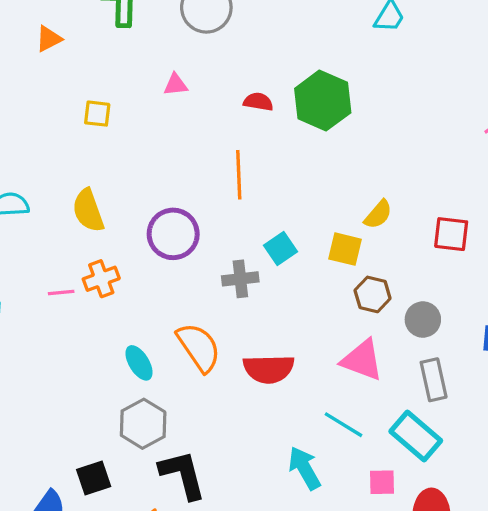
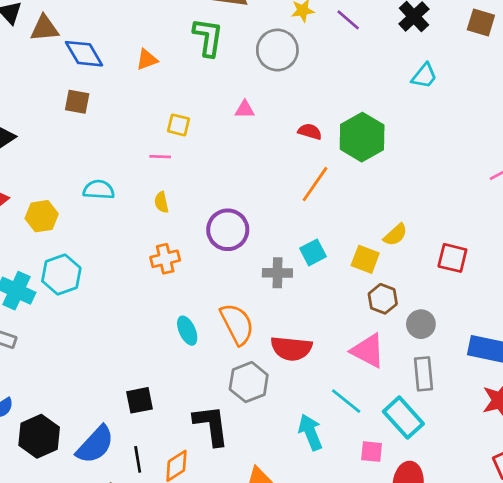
orange line: (239, 175) -> (315, 184), moved, turned 30
yellow semicircle: (88, 210) -> (161, 202), size x0.6
pink line: (61, 292) -> (160, 157), moved
gray hexagon: (143, 424) -> (249, 382), moved
black square: (94, 478) -> (139, 400), moved

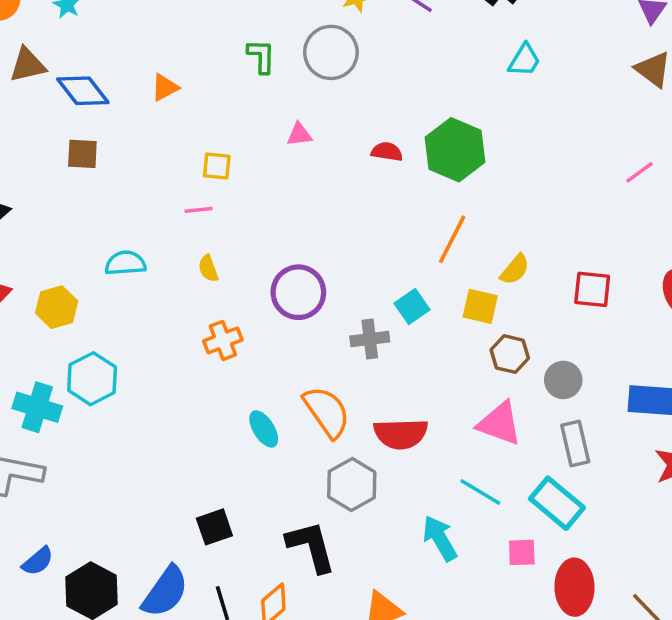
green L-shape: (208, 37) -> (261, 56), moved, size x0.7
orange line: (315, 184) -> (452, 239), moved

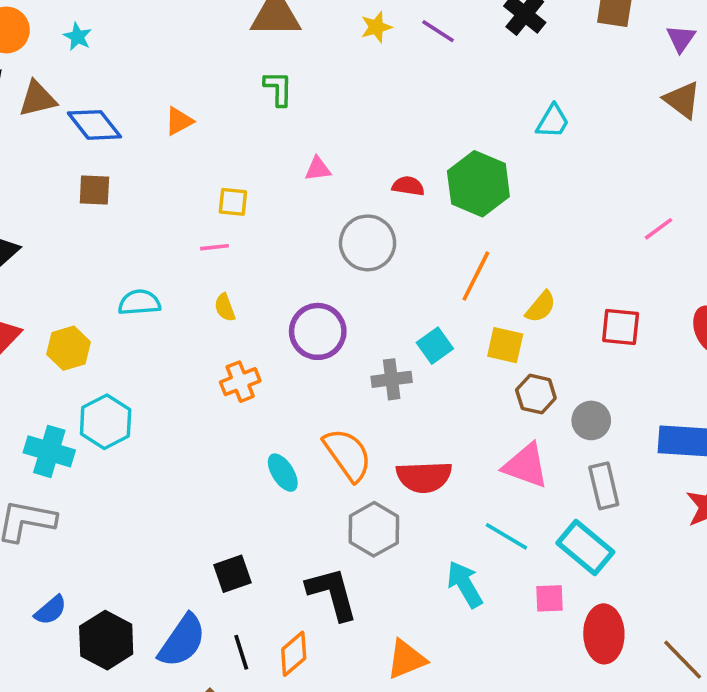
gray circle: (331, 52) -> (368, 243), moved
cyan trapezoid: (524, 60) -> (553, 121), moved
pink line: (639, 172) -> (659, 229), moved

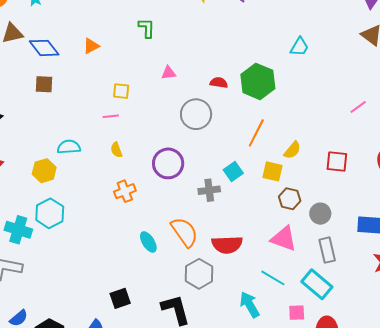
yellow hexagon: (69, 348) -> (44, 171), moved

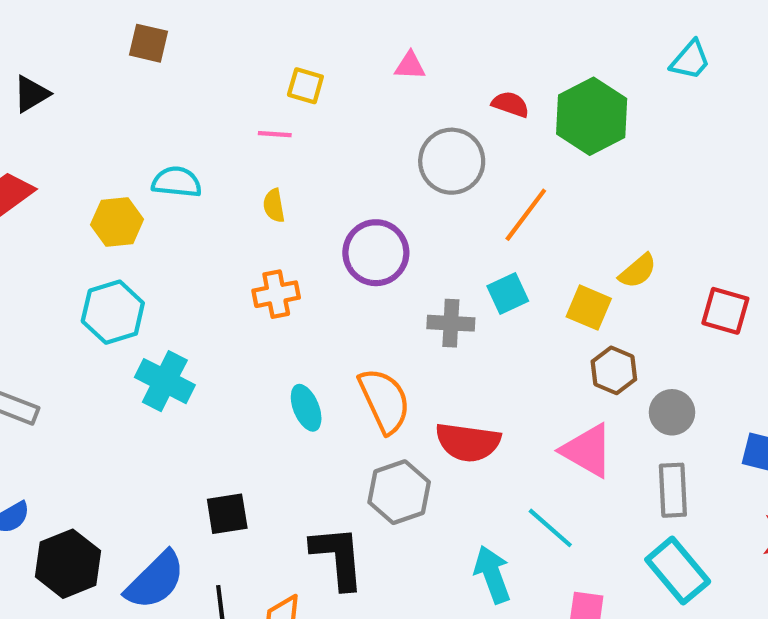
orange line: (256, 133) -> (526, 215), moved
cyan cross: (18, 230) -> (165, 381), moved
cyan rectangle: (317, 284) -> (678, 571), moved

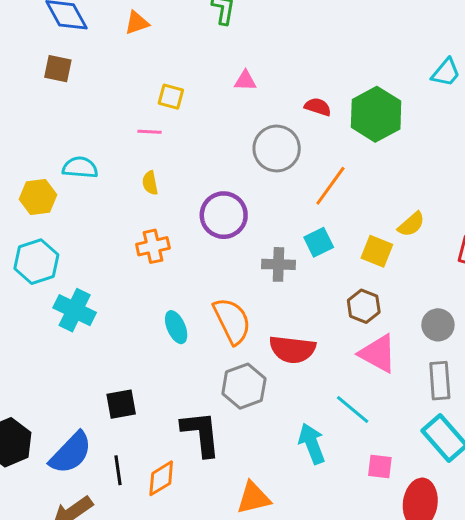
brown hexagon: (614, 370) -> (364, 306), moved

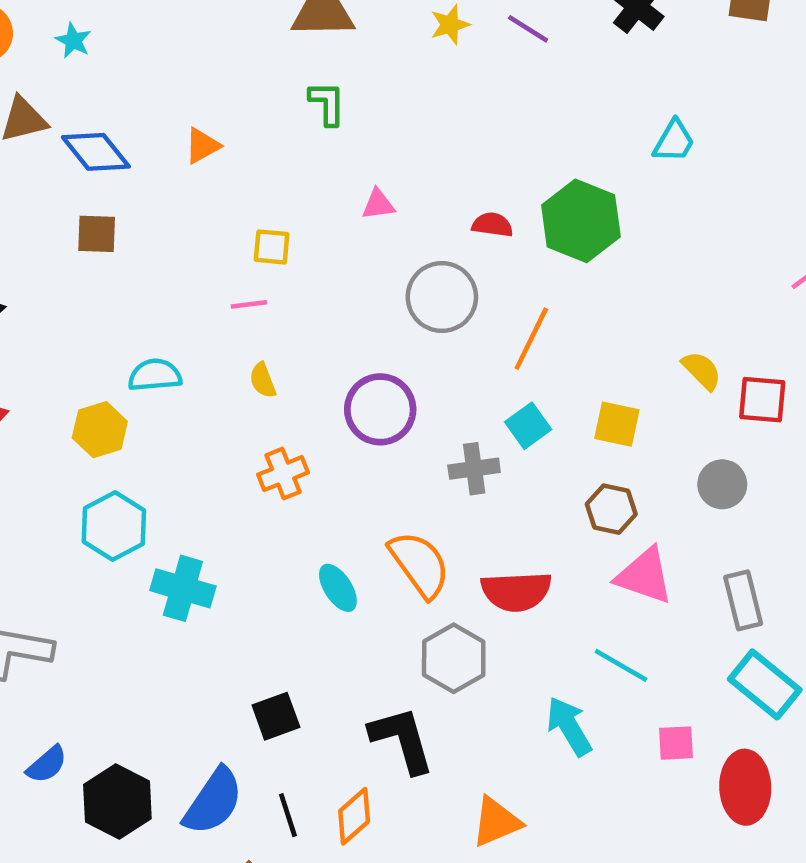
yellow semicircle: (411, 224) -> (702, 370), moved, turned -84
gray circle: (438, 325) -> (722, 484), moved

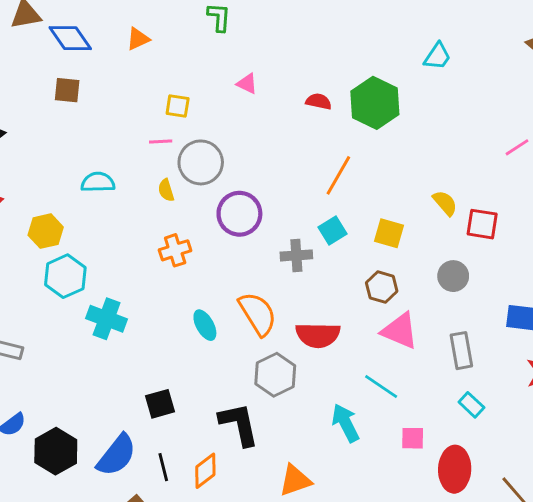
pink triangle: (378, 204) -> (247, 84), turned 30
gray circle: (442, 297) -> (201, 162), moved
yellow hexagon: (100, 430) -> (46, 231), moved
cyan rectangle: (765, 684) -> (471, 405), size x0.6

